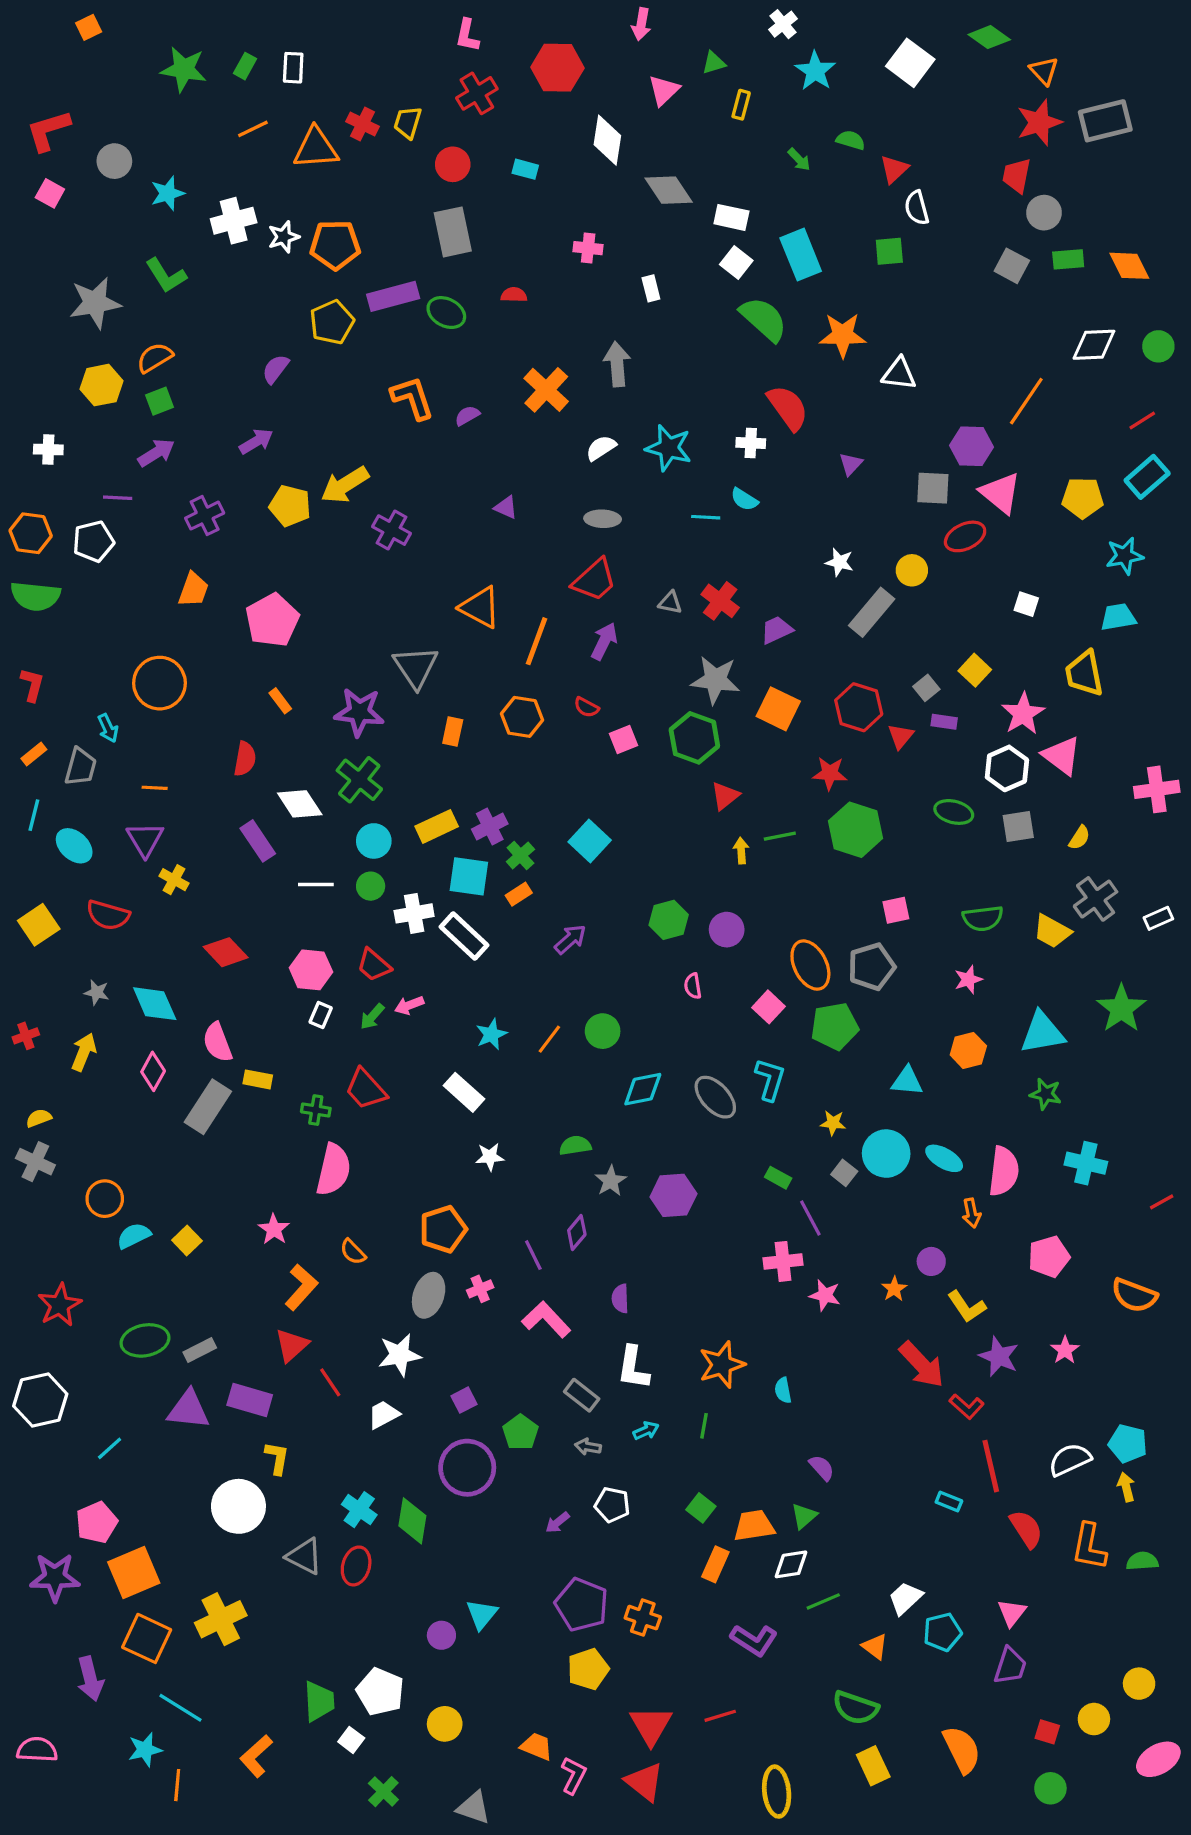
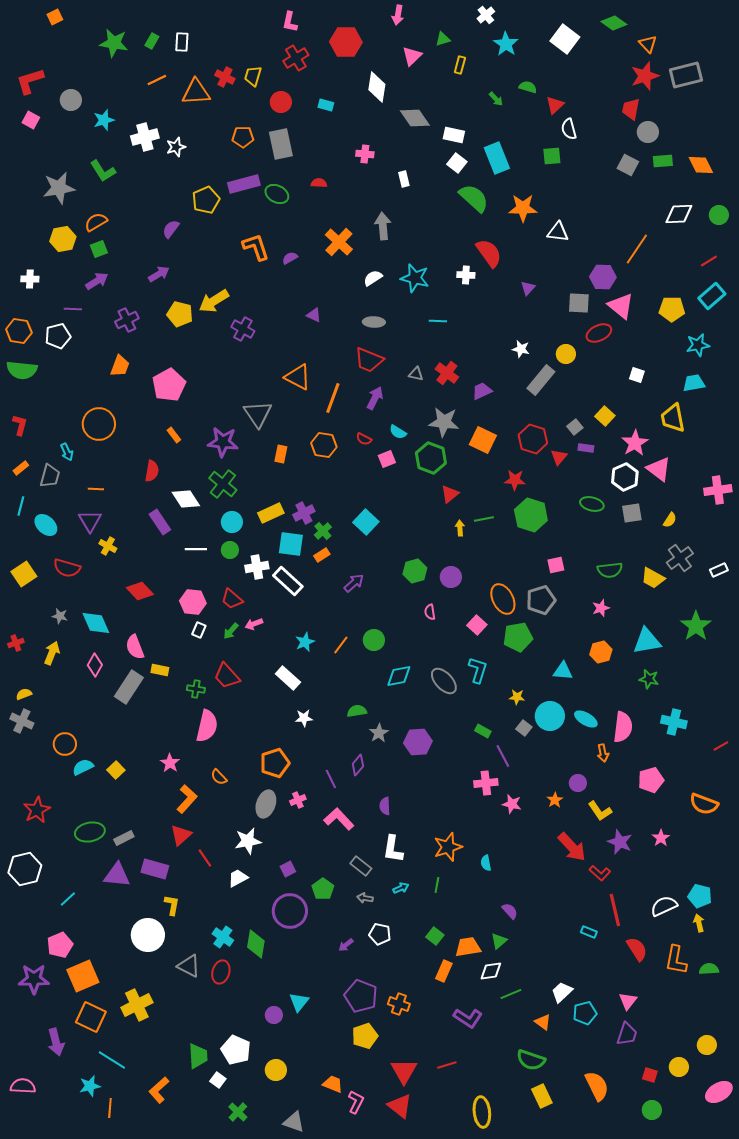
orange pentagon: (335, 245) -> (243, 137), moved, size x0.7
cyan semicircle: (744, 499) -> (398, 432), moved
red trapezoid: (595, 580) -> (369, 360), turned 64

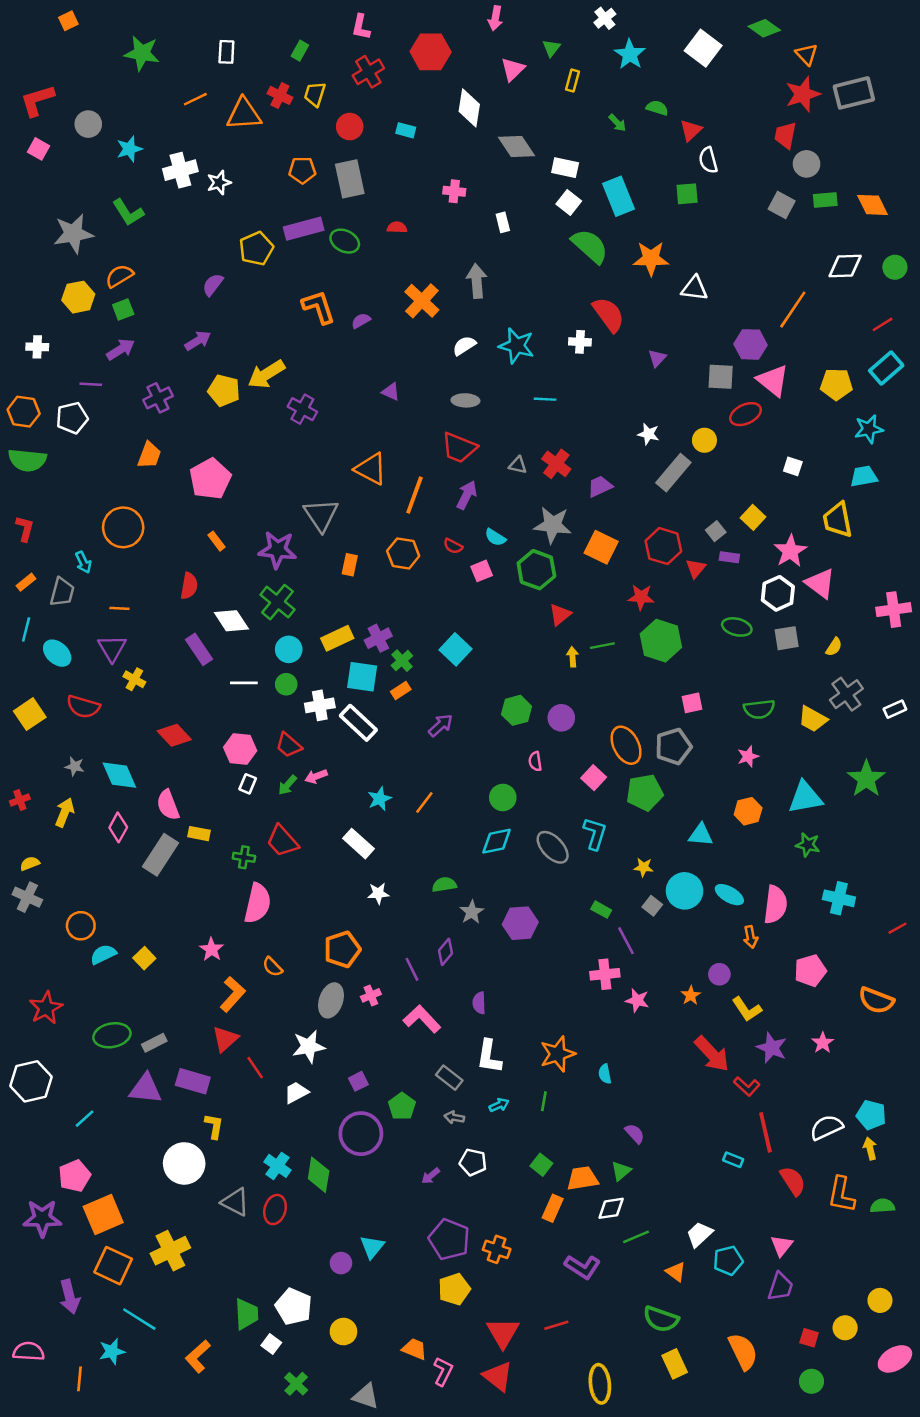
green triangle: (443, 39) -> (551, 48), turned -35
green rectangle: (152, 41) -> (300, 51), moved
green circle: (374, 640) -> (503, 798), moved
orange line: (110, 1108) -> (80, 1379), moved

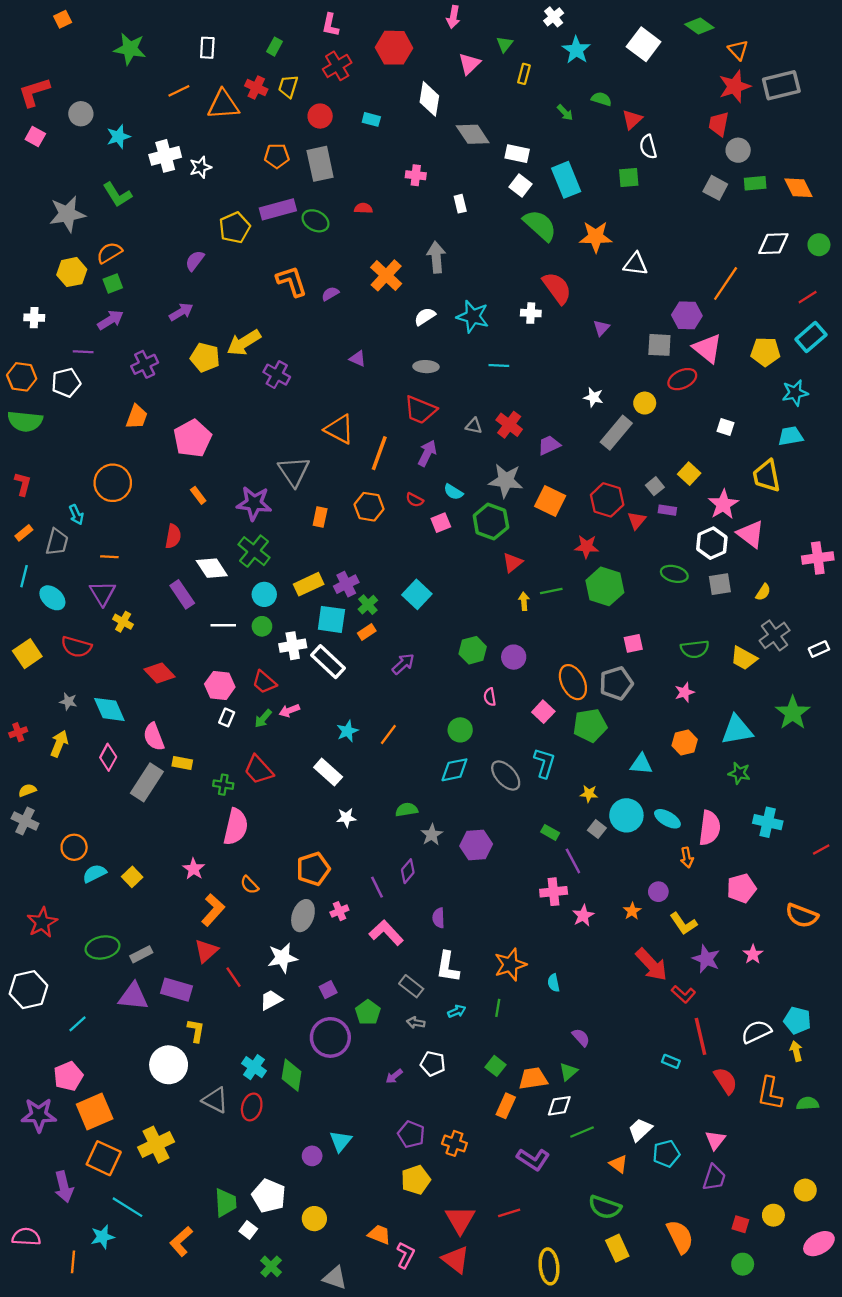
pink star: (637, 1000) -> (583, 916), turned 30
purple pentagon: (449, 1239) -> (411, 1134), size x0.7

